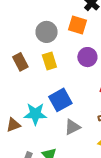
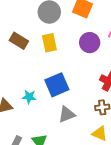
brown rectangle: (20, 62) -> (19, 41), turned -36
cyan star: (35, 114) -> (29, 97), size x0.6

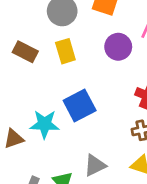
cyan star: (29, 97) -> (45, 124), size x1.5
gray triangle: (67, 114) -> (95, 165), moved

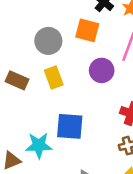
blue square: (80, 106) -> (70, 126), turned 36

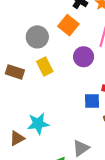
orange square: (87, 30) -> (68, 25), turned 30
blue square: (70, 126) -> (92, 101), moved, size x0.7

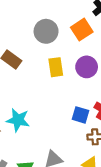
yellow rectangle: (45, 67) -> (56, 67), moved

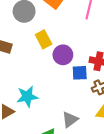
purple circle: (87, 67) -> (63, 55), moved

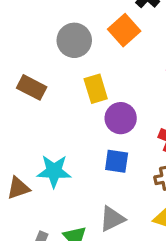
blue square: (80, 73) -> (117, 161), moved

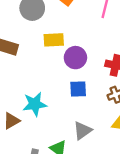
yellow rectangle: (96, 89) -> (54, 40), turned -66

